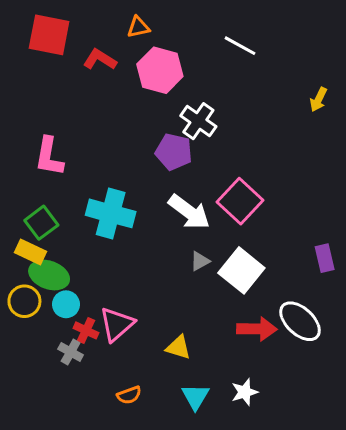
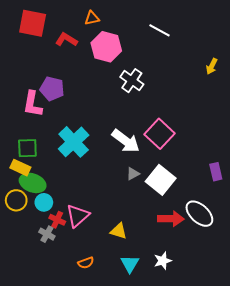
purple pentagon: (174, 152) -> (52, 89), moved
cyan cross: (111, 213) -> (74, 142), turned 32
green square: (41, 223) -> (27, 148), turned 35

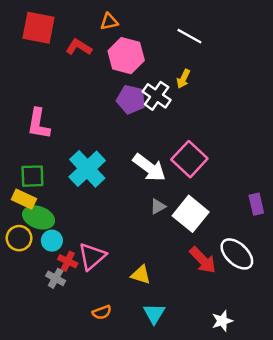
yellow arrow: (212, 66) -> (183, 79), moved
purple pentagon: (52, 89) -> (131, 99), moved
red arrow: (171, 219) -> (203, 260), turned 45
white star: (163, 261) -> (222, 321), moved

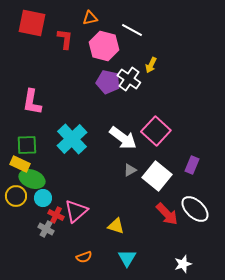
white line: (189, 36) -> (132, 30), moved
red L-shape: (79, 47) -> (65, 39), turned 65
purple rectangle: (256, 204) -> (192, 165), moved, turned 36

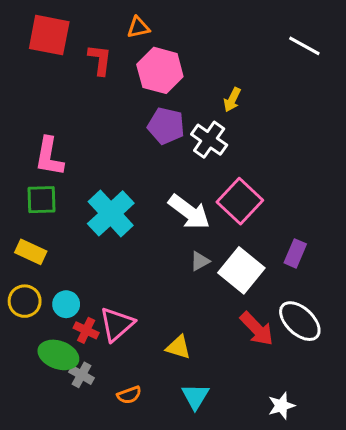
white line: (132, 30) -> (304, 46), moved
white cross: (129, 79) -> (209, 140), moved
green square: (27, 145) -> (42, 200), moved
green ellipse: (32, 179) -> (58, 355), moved
gray cross: (46, 229) -> (81, 375), moved

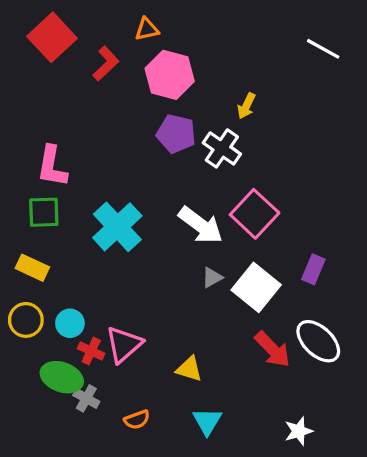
red square: (49, 35) -> (52, 37), turned 36
red L-shape: (100, 60) -> (106, 64), turned 40

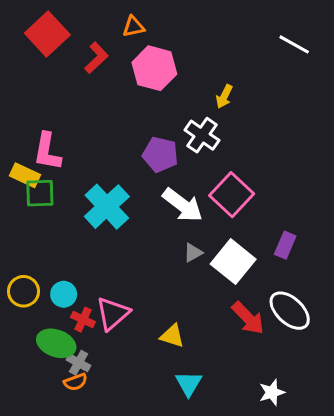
purple pentagon: (176, 134) -> (160, 154), moved
yellow rectangle: (32, 268) -> (25, 175), moved
orange semicircle: (137, 420) -> (76, 382), moved

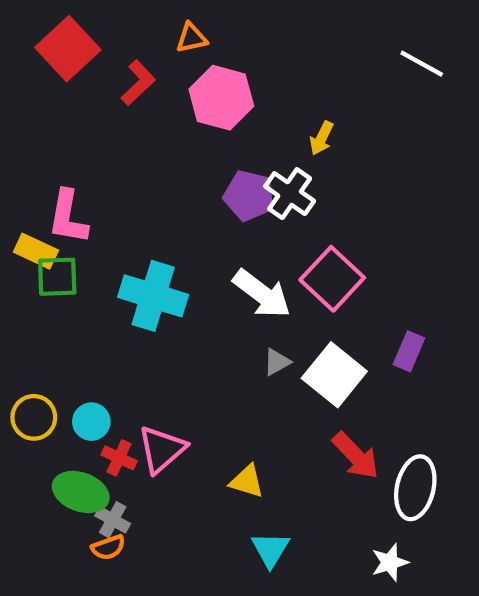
purple pentagon: (160, 154) -> (249, 196), moved
cyan cross: (107, 207) -> (153, 296), turned -30
white ellipse: (290, 311) -> (415, 488), moved, turned 60

